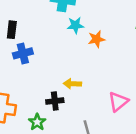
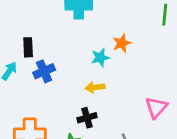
cyan star: (75, 25) -> (100, 57), moved
yellow arrow: (72, 84) -> (95, 87), moved

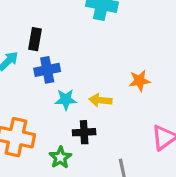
orange star: (122, 43) -> (140, 81), moved
cyan star: (100, 57) -> (66, 99), moved

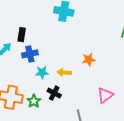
black cross: (84, 132) -> (54, 93), turned 32
green star: (60, 157) -> (34, 101), moved

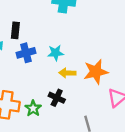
orange star: (89, 60) -> (96, 72), moved, size x1.5
cyan star: (42, 72) -> (56, 53), moved

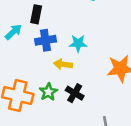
yellow arrow: (67, 73) -> (63, 64), moved
green star: (33, 108) -> (48, 92), moved

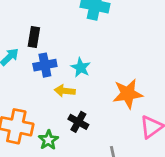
cyan star: (78, 43) -> (81, 68), turned 30
green star: (48, 92) -> (48, 140), moved

